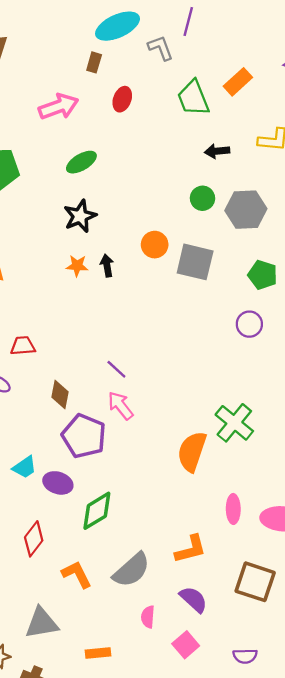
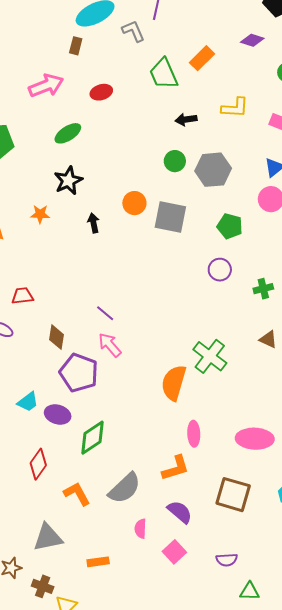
red ellipse: (122, 99) -> (101, 92), moved, turned 55
orange star: (77, 266) -> (40, 214), moved
pink ellipse: (233, 509) -> (194, 434), moved

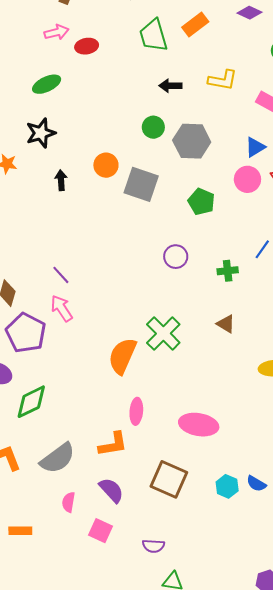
pink arrow: (46, 86) -> (57, 32), moved, size x0.7
purple circle: (220, 270) -> (176, 257), moved
pink square: (174, 552) -> (100, 531), turned -30

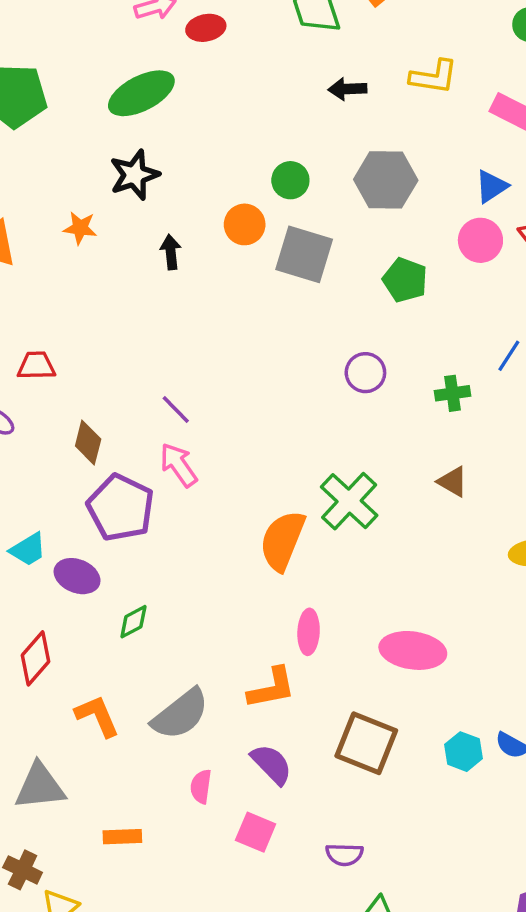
green ellipse: (47, 84) -> (141, 93), size x1.4
green circle: (153, 127) -> (290, 180), moved
green diamond: (31, 402) -> (133, 622), size x0.6

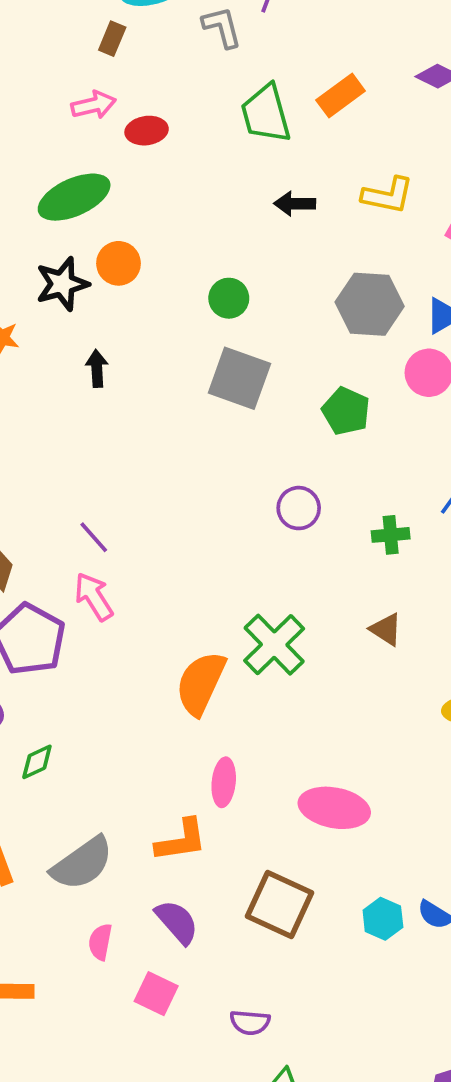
gray hexagon: (386, 180) -> (370, 304), moved
orange circle: (245, 224) -> (119, 263), moved

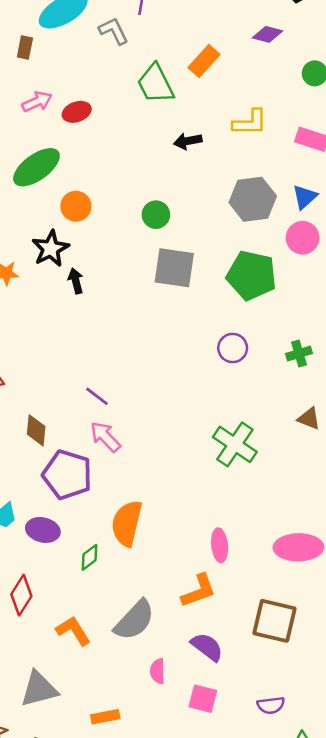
brown rectangle: (112, 39) -> (25, 48), moved
black star: (62, 284) -> (51, 249), moved
green pentagon: (346, 411) -> (251, 275), size x1.5
orange semicircle: (201, 683) -> (127, 523), moved

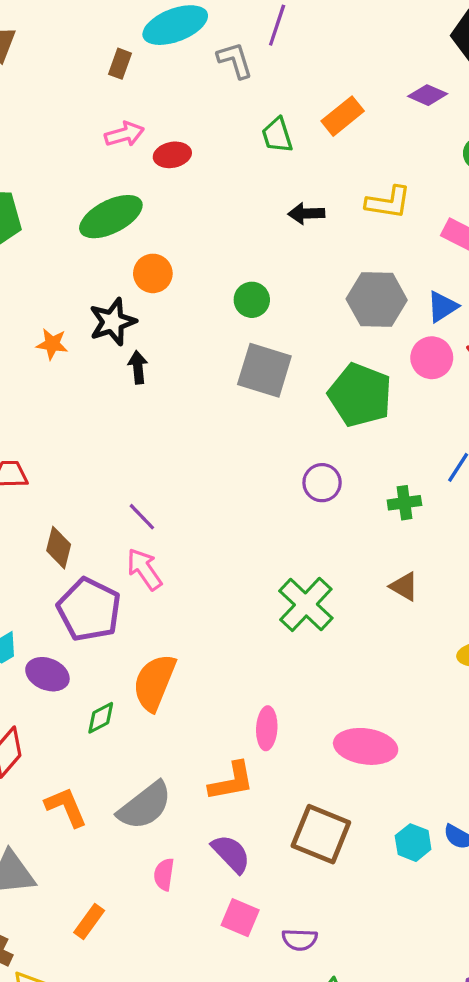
green trapezoid: (156, 84) -> (277, 135), size x0.7
pink square: (203, 699) -> (240, 918), moved
orange rectangle: (105, 717) -> (89, 922), turned -52

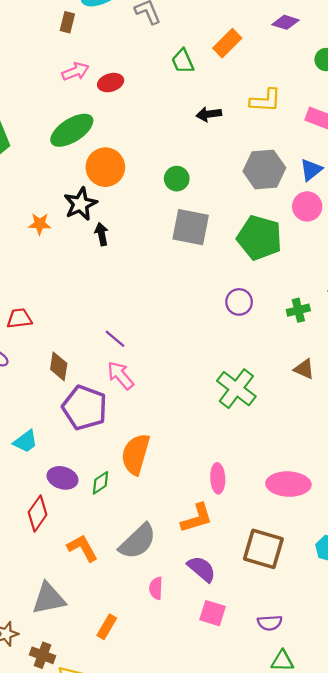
orange circle: (153, 273) -> (105, 167), size x1.4
purple ellipse: (47, 674) -> (63, 478), moved
purple semicircle: (300, 940) -> (270, 623), moved

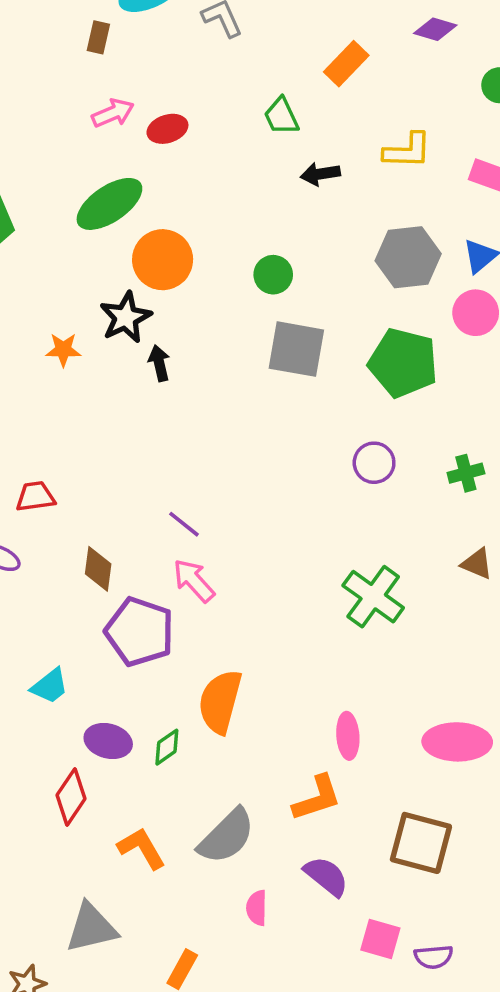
green trapezoid: (183, 61) -> (281, 116), moved
pink square: (213, 613) -> (380, 939), moved

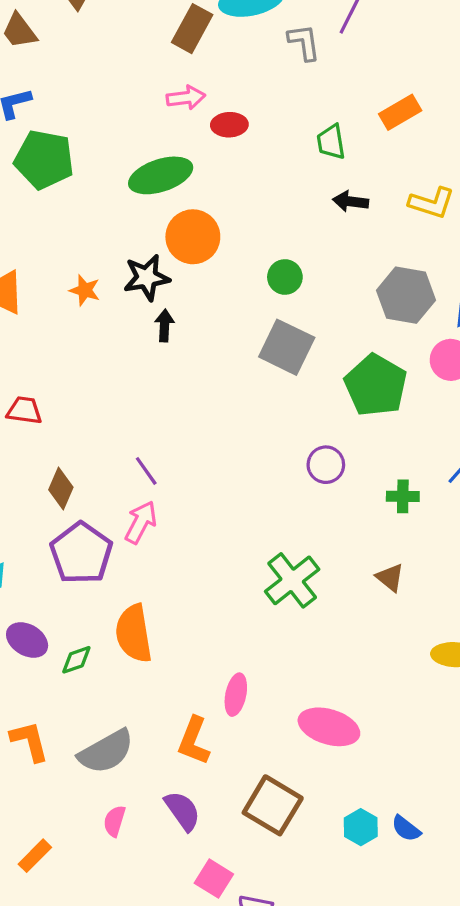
brown rectangle: (98, 37) -> (192, 29), size x1.6
pink arrow: (194, 581) -> (141, 522), turned 54
orange semicircle: (220, 702) -> (134, 633), turned -40
orange L-shape: (317, 798) -> (194, 741), turned 114

